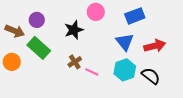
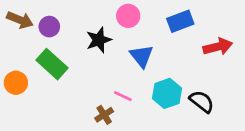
brown arrow: (15, 31) -> (20, 20), moved
blue triangle: (125, 42) -> (142, 56), moved
red arrow: (155, 46) -> (218, 47), moved
brown cross: (75, 62) -> (104, 115), moved

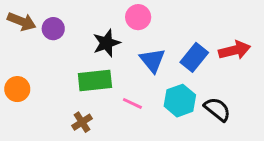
blue rectangle: (180, 21) -> (194, 57), moved, turned -30
green rectangle: (52, 64) -> (95, 80), moved, turned -48
brown cross: (104, 115) -> (82, 122), moved

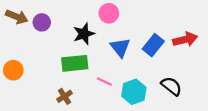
cyan hexagon: (180, 101) -> (134, 92), moved

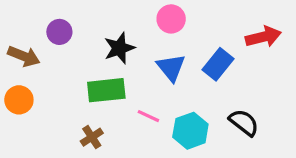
pink circle: (109, 13) -> (171, 19), moved
brown arrow: (17, 17) -> (24, 56), moved
red arrow: (185, 39) -> (263, 37), moved

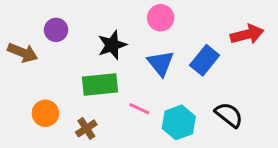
orange circle: (19, 100) -> (45, 113), moved

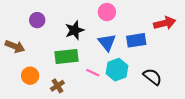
brown arrow: (23, 53) -> (15, 46), moved
blue rectangle: (205, 60) -> (136, 40), turned 42
cyan hexagon: (179, 122) -> (117, 70), moved

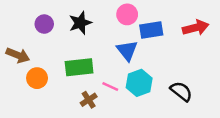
black star: (75, 30) -> (80, 23), moved
blue rectangle: (136, 40) -> (151, 30), moved
orange circle: (30, 76) -> (37, 78), moved
brown cross: (57, 86) -> (89, 100), moved

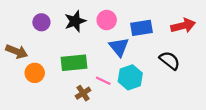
pink circle: (127, 14) -> (107, 20), moved
black semicircle: (181, 91) -> (170, 61), moved

